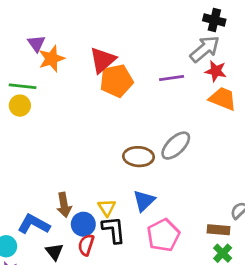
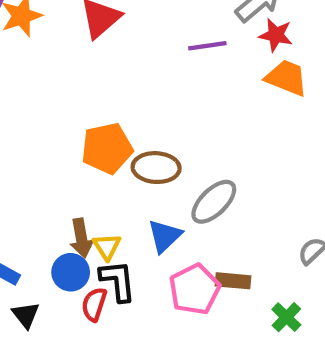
orange pentagon: (116, 81) -> (107, 148), moved
gray ellipse: (176, 146) -> (214, 202), moved
brown arrow: (64, 205) -> (81, 238), moved
brown rectangle: (218, 230) -> (233, 281), moved
red semicircle: (86, 245) -> (94, 304), moved

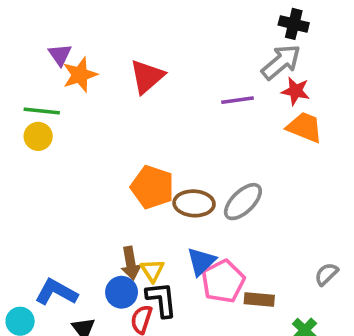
orange pentagon: (107, 148) -> (152, 187), turned 30
gray ellipse: (214, 202) -> (243, 202), moved
pink pentagon: (195, 289) -> (223, 281), moved

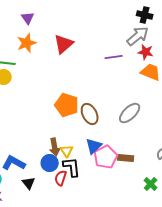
purple triangle: (60, 55) -> (28, 18), moved
gray ellipse: (243, 202) -> (130, 113), moved
brown ellipse: (194, 203) -> (90, 114), turned 60
brown rectangle: (259, 299) -> (126, 158), moved

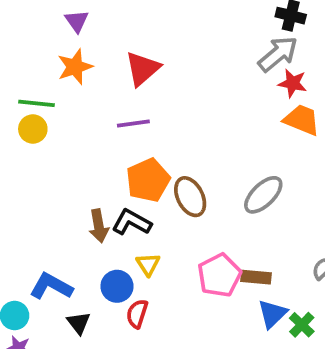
purple line: (114, 57) -> (133, 123), moved
orange pentagon: (67, 105) -> (148, 180), turned 30
blue triangle: (94, 146) -> (272, 314), moved
brown arrow: (55, 147) -> (99, 226), moved
black L-shape: (72, 167) -> (132, 222), moved, turned -55

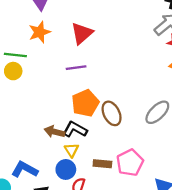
brown arrow: (99, 226) -> (54, 132), turned 114
yellow triangle: (148, 264) -> (72, 150), moved
brown rectangle: (256, 277) -> (102, 164), moved

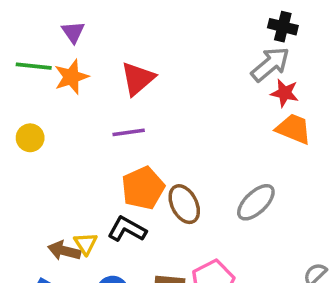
green line: (15, 55) -> (34, 66), moved
brown arrow: (54, 132) -> (64, 251), moved
yellow triangle: (72, 150) -> (86, 244), moved

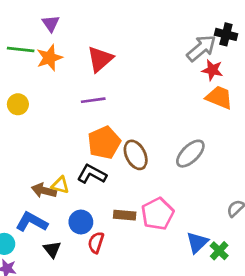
black cross: (283, 27) -> (226, 34), moved
yellow triangle: (86, 244) -> (60, 185), turned -42

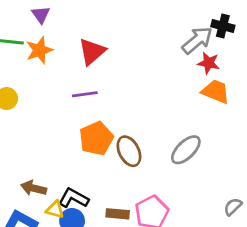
black L-shape: (92, 174) -> (73, 198), moved
yellow triangle: (60, 185) -> (55, 210), moved

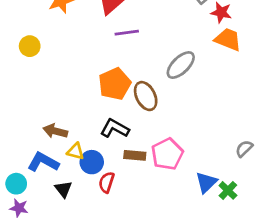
purple line: (85, 94) -> (127, 33), moved
gray ellipse: (186, 150) -> (181, 65), moved
black L-shape: (73, 198) -> (115, 128), moved

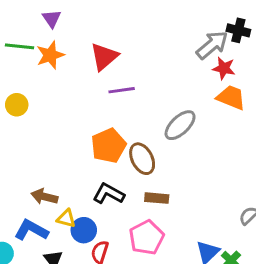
pink pentagon: (167, 154) -> (146, 237), moved
brown rectangle: (135, 155) -> (157, 198), moved

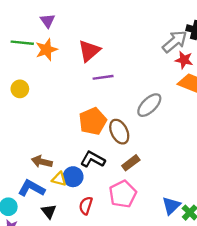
brown rectangle: (157, 198) -> (131, 163), turned -42
blue circle: (84, 230) -> (73, 177), moved

